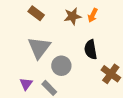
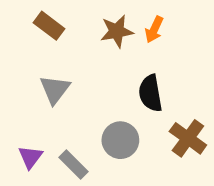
gray triangle: (39, 48) -> (55, 89), size x0.7
gray circle: (61, 66) -> (120, 140), moved

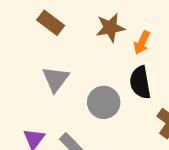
orange arrow: (154, 29) -> (142, 43), moved
gray circle: (120, 140) -> (104, 102), moved

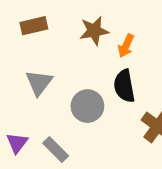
brown rectangle: (51, 23) -> (34, 26), turned -50

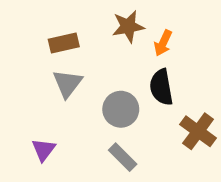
brown rectangle: (34, 26) -> (64, 43), moved
gray rectangle: (56, 150) -> (123, 157), moved

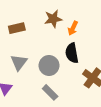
gray triangle: (67, 83) -> (19, 62), moved

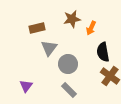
black semicircle: (72, 53) -> (103, 52), moved
gray triangle: (19, 62) -> (49, 48), moved

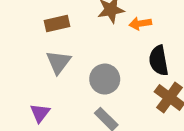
orange arrow: (91, 28) -> (140, 24), turned 56
gray triangle: (49, 48) -> (58, 62), moved

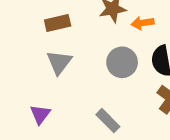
gray circle: (105, 79) -> (122, 62), moved

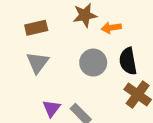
purple triangle: (40, 114) -> (51, 108), moved

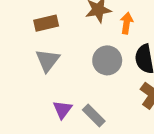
orange arrow: (111, 28) -> (127, 23), turned 108

